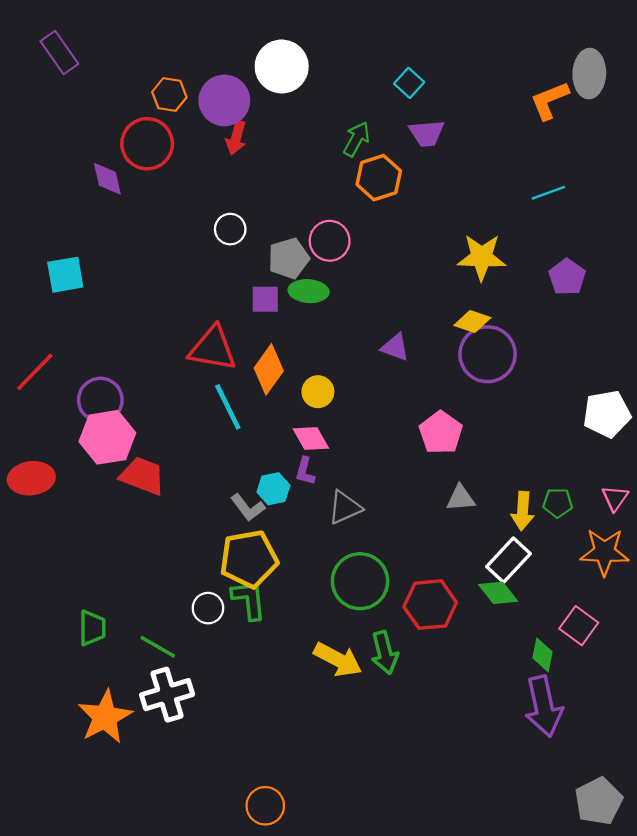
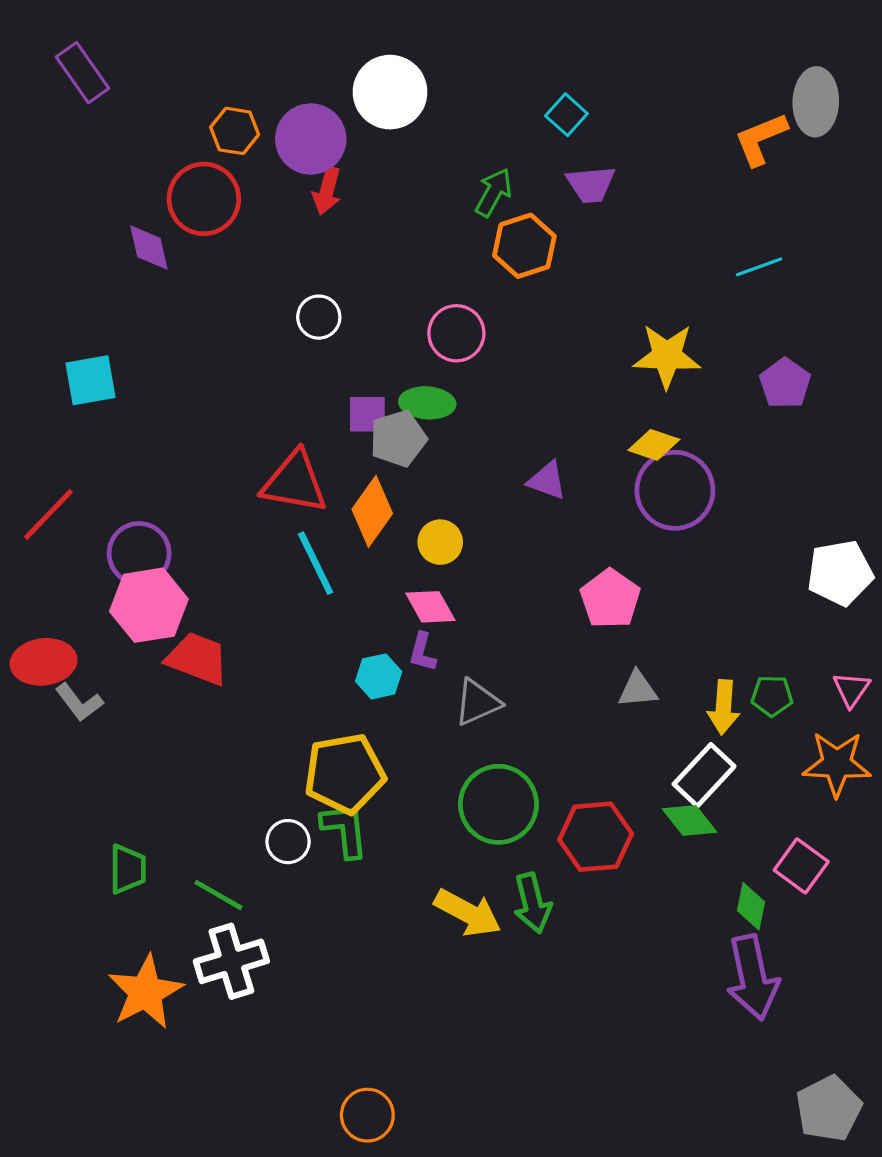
gray pentagon: (289, 258) -> (398, 438), moved
gray L-shape: (248, 507) -> (79, 702), moved

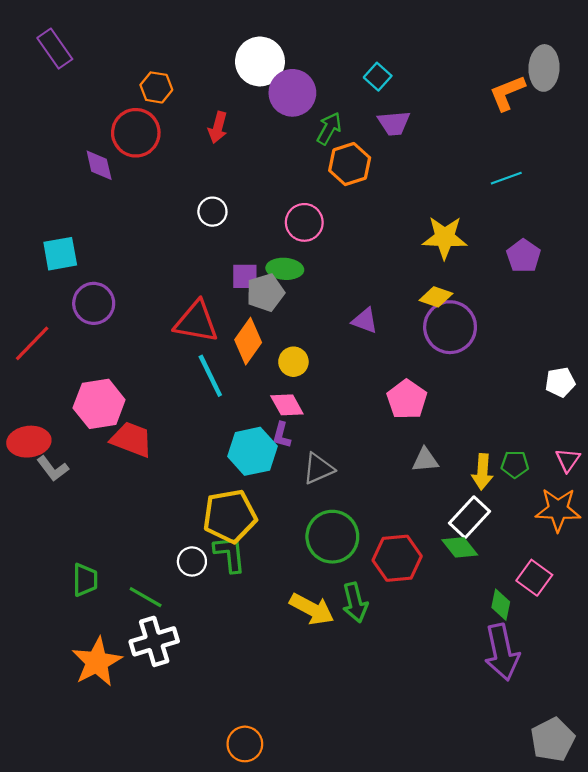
purple circle: (311, 139) -> (292, 93), moved
purple circle: (139, 553) -> (94, 303), moved
white pentagon: (840, 573) -> (560, 382), size x0.7
cyan hexagon: (379, 676) -> (252, 451), size x1.6

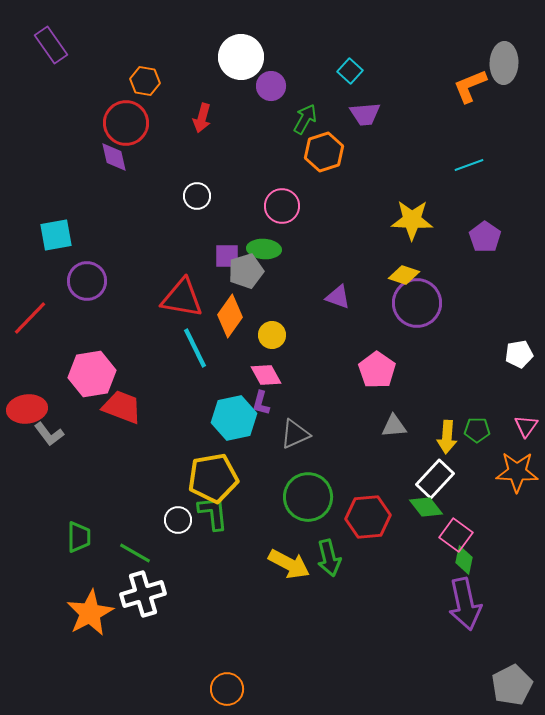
purple circle: (292, 93) -> (271, 86), size x0.7
purple diamond: (99, 165) -> (114, 157), moved
pink square: (534, 578) -> (456, 535), moved

